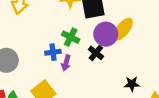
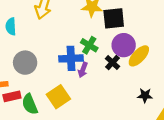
yellow ellipse: (123, 29) -> (139, 56), moved
blue cross: (53, 52) -> (71, 58), size x1.5

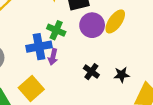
yellow ellipse: (139, 56) -> (115, 21), moved
black cross: (113, 63) -> (91, 72), moved

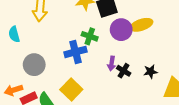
yellow ellipse: (115, 21) -> (141, 25), turned 40
purple arrow: (53, 57) -> (112, 63), moved

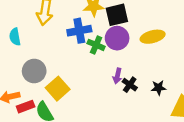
purple circle: (121, 30) -> (117, 38), moved
blue cross: (75, 52) -> (79, 31), moved
yellow square: (71, 89) -> (58, 89), moved

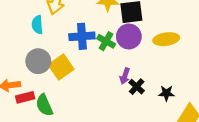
blue cross: (79, 31) -> (82, 36), moved
cyan semicircle: (15, 37) -> (37, 25), moved
yellow square: (58, 89) -> (61, 67), moved

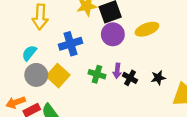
cyan semicircle: (37, 25) -> (29, 53), moved, turned 56
green cross: (106, 41) -> (97, 74), moved

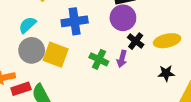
yellow ellipse: (147, 29) -> (167, 41), moved
yellow square: (58, 76) -> (56, 55), turned -30
black cross: (130, 78) -> (136, 41), moved

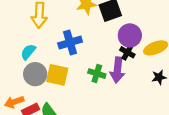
purple circle: (123, 18) -> (130, 35), moved
purple arrow: (122, 59) -> (117, 70), size x1.6

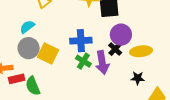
blue cross: (70, 43) -> (81, 41), moved
purple arrow: (117, 70) -> (102, 62), turned -30

